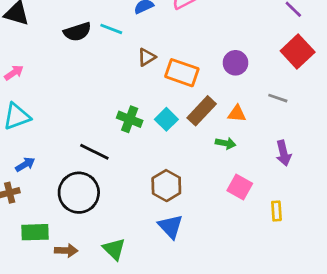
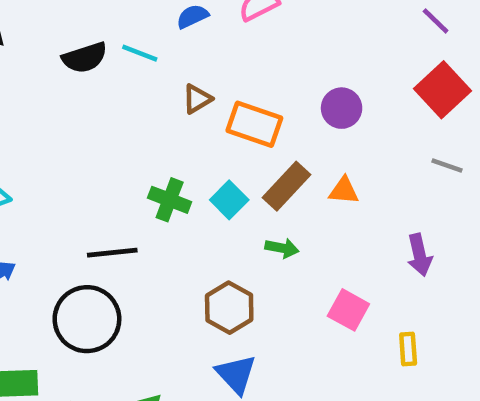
gray line: (278, 98) -> (447, 165), moved
green arrow: (226, 143) -> (282, 248), moved
black line: (94, 152) -> (112, 253), turned -32

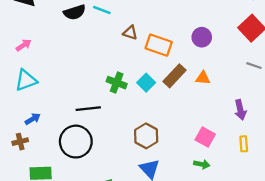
brown triangle: (197, 99) -> (130, 33), turned 49
green arrow: (282, 248) -> (202, 164), moved
yellow rectangle: (408, 349) -> (244, 144), moved

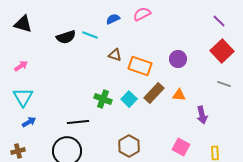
cyan triangle: (26, 80) -> (23, 97), turned -40
purple arrow: (240, 110) -> (202, 115), moved
blue arrow: (33, 119) -> (29, 122), moved

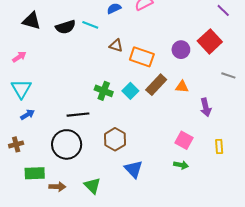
black triangle: (23, 24) -> (32, 21), moved
red square: (222, 51) -> (210, 41), moved
brown hexagon: (129, 146) -> (115, 139), moved

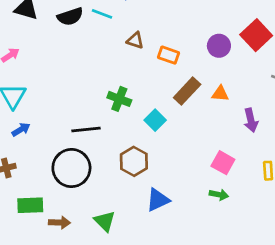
orange rectangle: (142, 57) -> (168, 55), size x0.7
cyan square: (130, 91) -> (155, 120), moved
blue triangle: (134, 169) -> (158, 200), turned 48

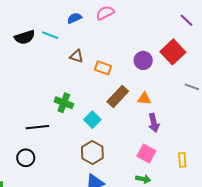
purple arrow: (251, 120) -> (154, 123), moved
brown hexagon: (134, 161) -> (92, 153), moved
black circle: (71, 168) -> (26, 158), size x0.6

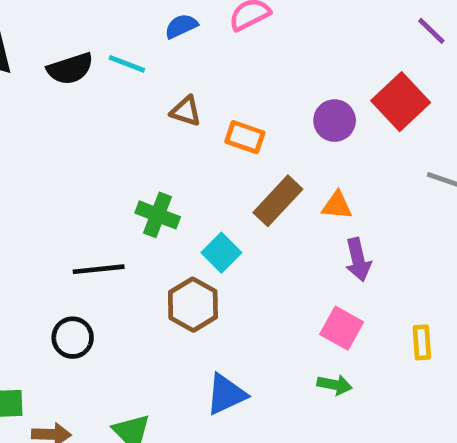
brown hexagon: (92, 153) -> (193, 305), moved

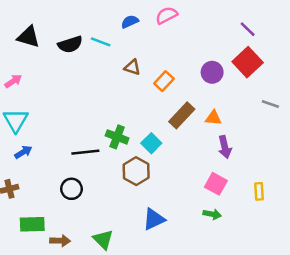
purple line: (431, 31) -> (248, 29), moved
orange rectangle: (245, 137) -> (164, 81), turned -66
green cross: (158, 215) -> (117, 137), moved

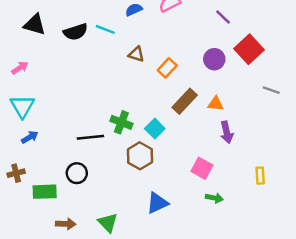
purple line: (248, 29) -> (223, 17), moved
pink square: (216, 184) -> (202, 168), moved
green rectangle: (32, 224) -> (45, 192), moved

